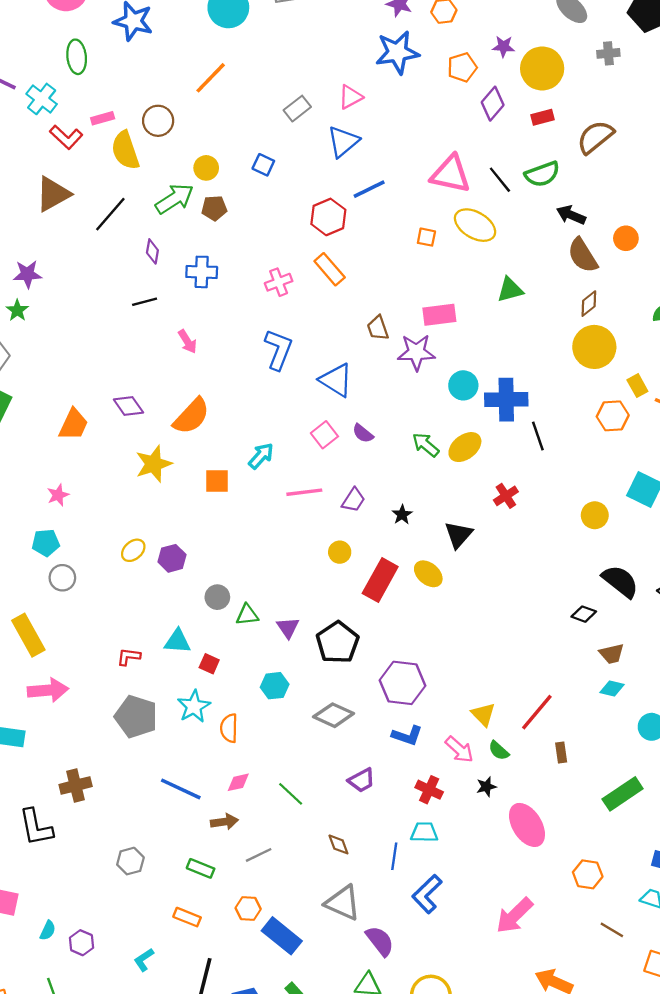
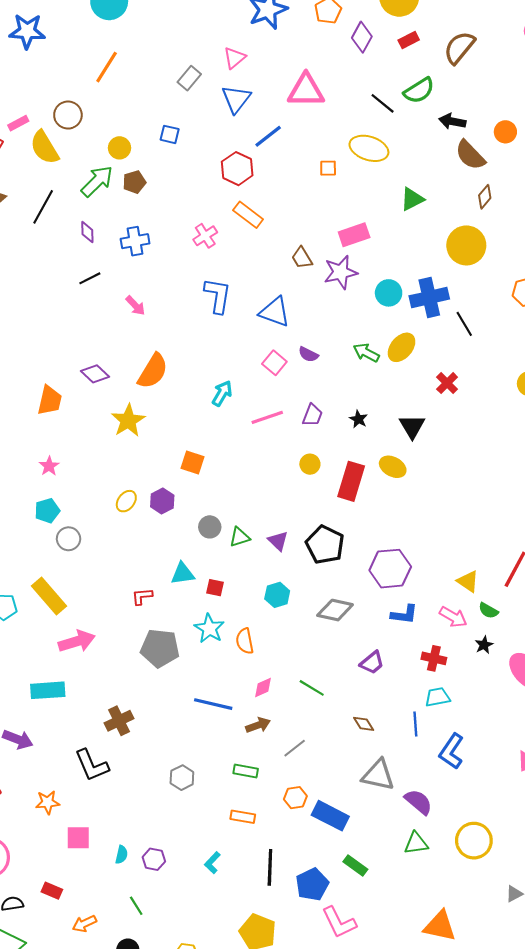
pink triangle: (450, 174) -> (306, 90), moved
yellow circle: (594, 347) -> (466, 245), moved
orange square: (217, 481) -> (192, 462), moved, turned 30

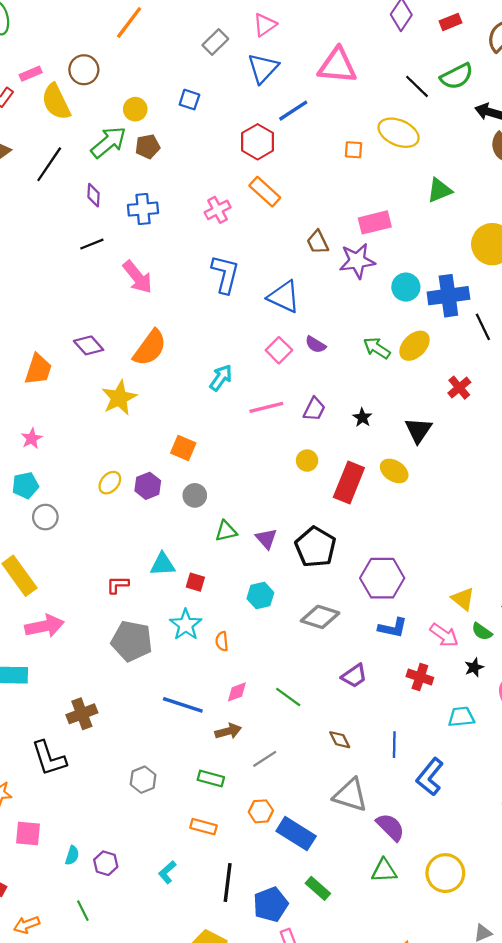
pink arrow: (135, 306) -> (137, 277), size x1.5
gray circle: (210, 527) -> (195, 495), moved
orange semicircle: (245, 641) -> (222, 641), size x0.7
cyan trapezoid: (437, 697) -> (461, 717), moved

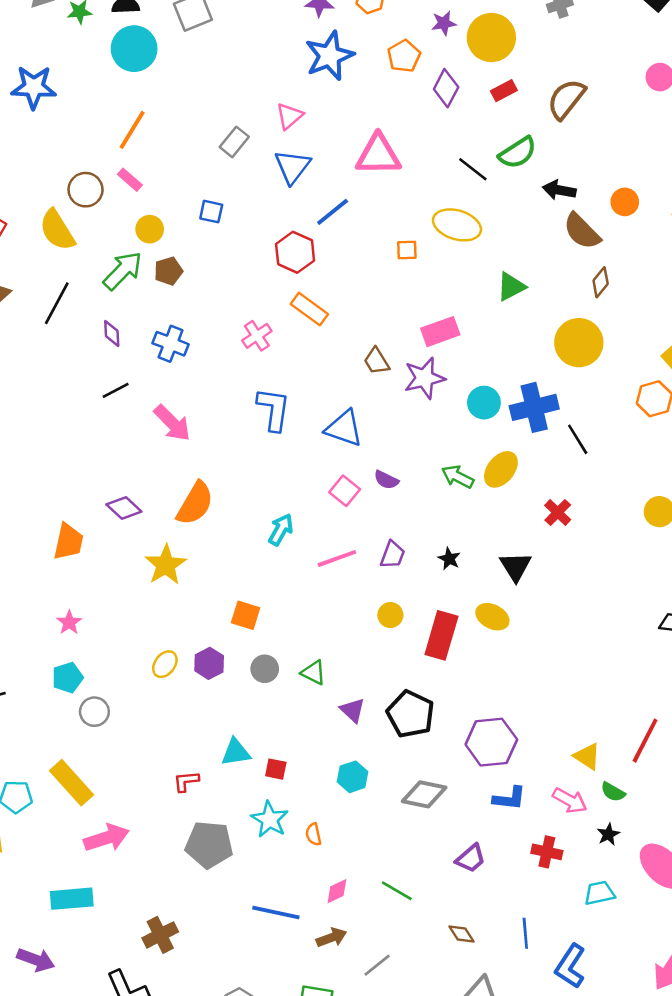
pink rectangle: (31, 74) -> (130, 180), moved, turned 70
blue cross: (143, 209) -> (171, 344), turned 32
green triangle: (226, 531) -> (313, 673), moved, turned 45

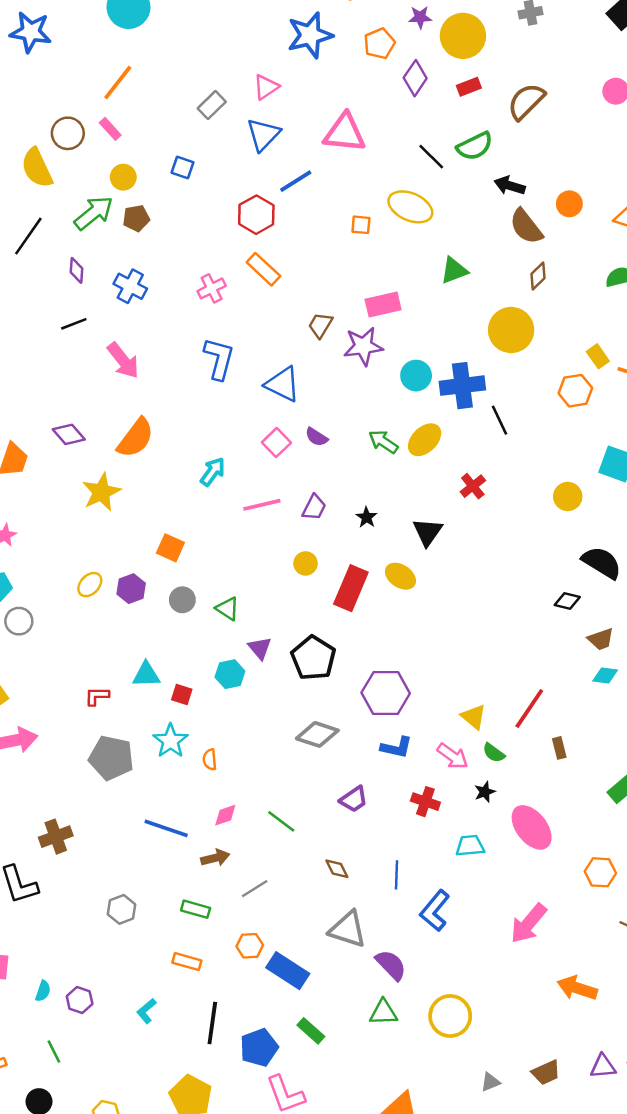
brown trapezoid: (377, 361) -> (320, 325), turned 56
cyan hexagon: (353, 777) -> (230, 674), moved

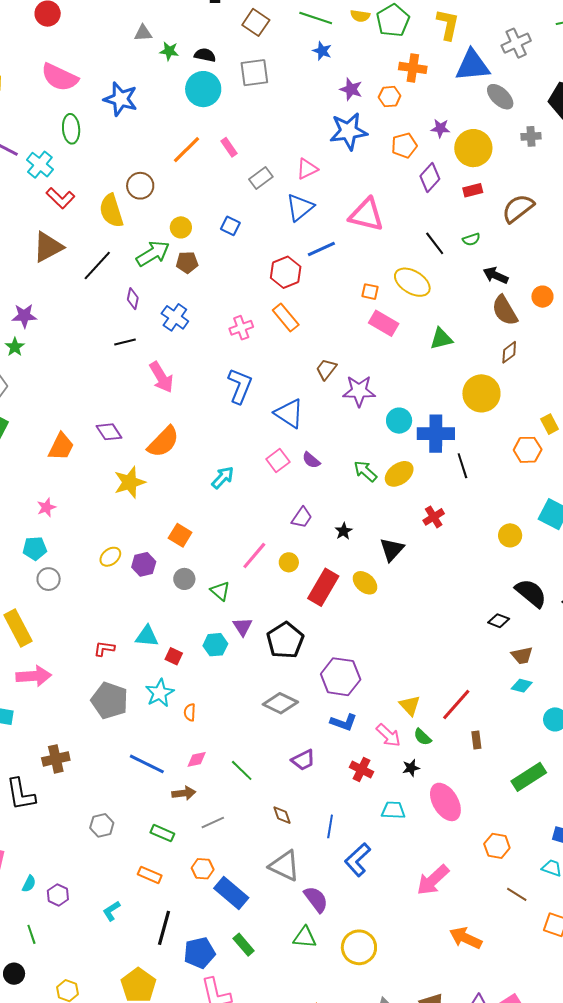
pink rectangle: (110, 129) -> (229, 147), moved
green semicircle: (475, 146) -> (471, 239), size x0.6
pink rectangle: (383, 305) -> (384, 323), moved, turned 36
pink line: (262, 505) -> (254, 555), moved, turned -44

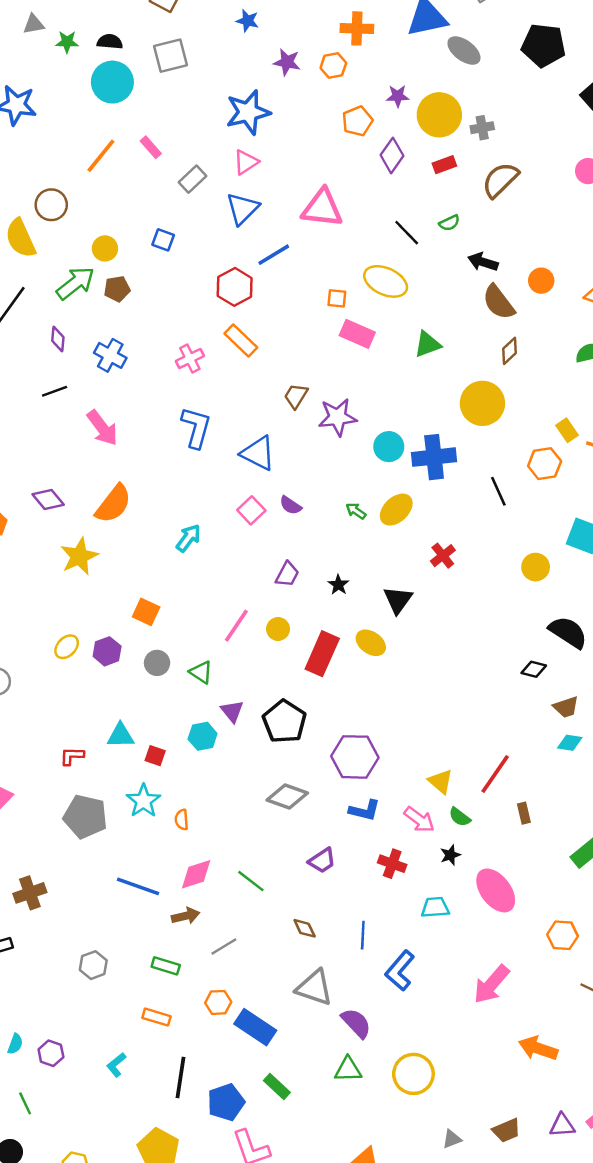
blue star: (348, 131) -> (248, 112), moved
gray cross: (531, 136) -> (482, 128), moved
black line: (462, 466) -> (498, 491), moved
green arrow: (365, 471) -> (356, 511), size x0.7
pink diamond: (197, 759) -> (196, 874), size x1.4

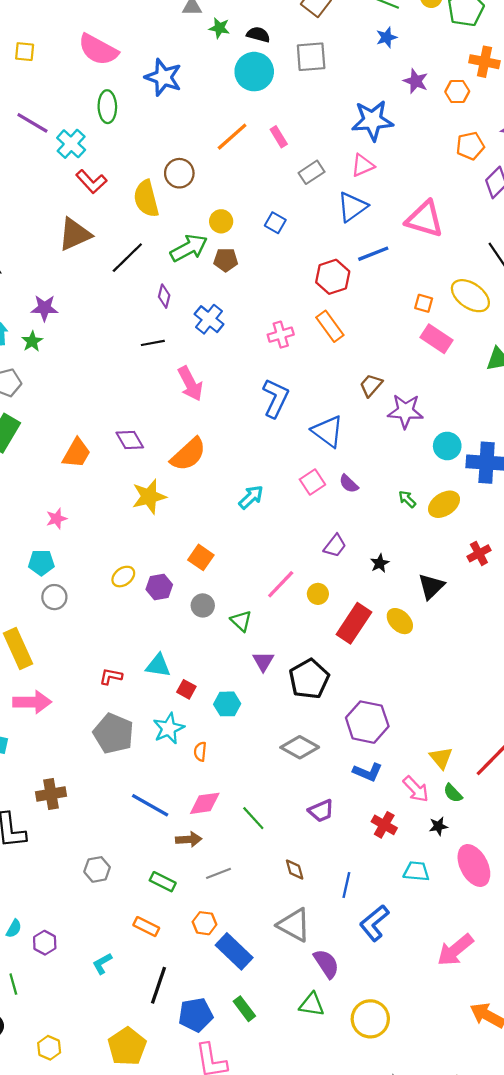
blue star: (248, 21) -> (386, 37), turned 30
cyan hexagon: (203, 736) -> (227, 704), moved

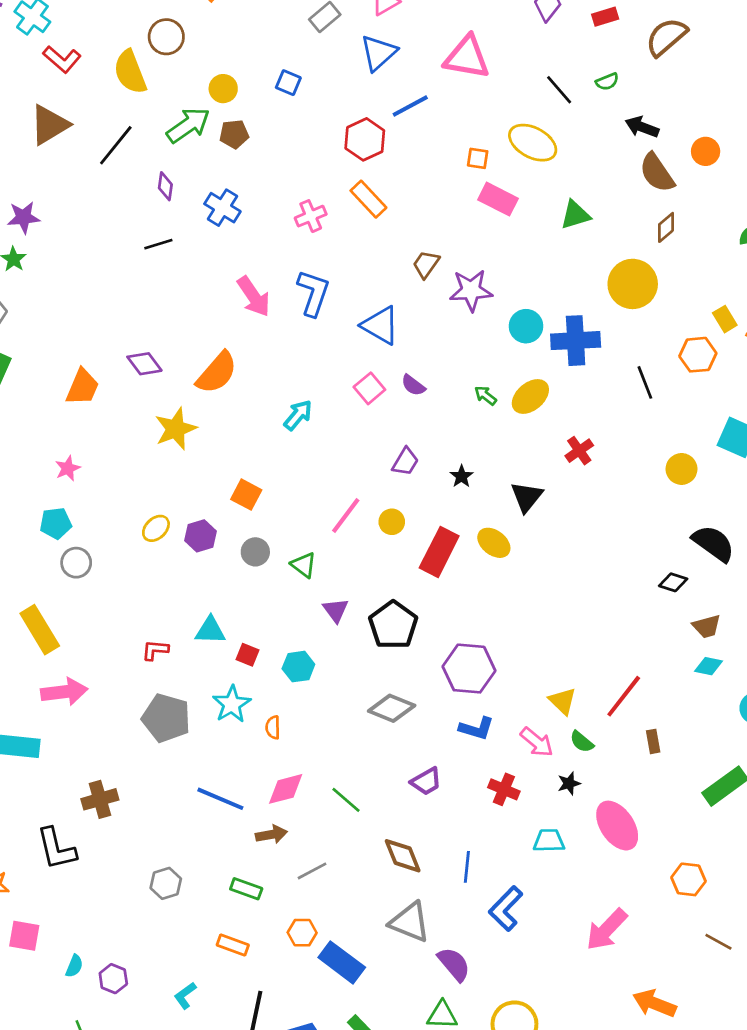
pink arrow: (190, 384) -> (254, 296), moved
brown diamond: (295, 870) -> (403, 856), size x1.5

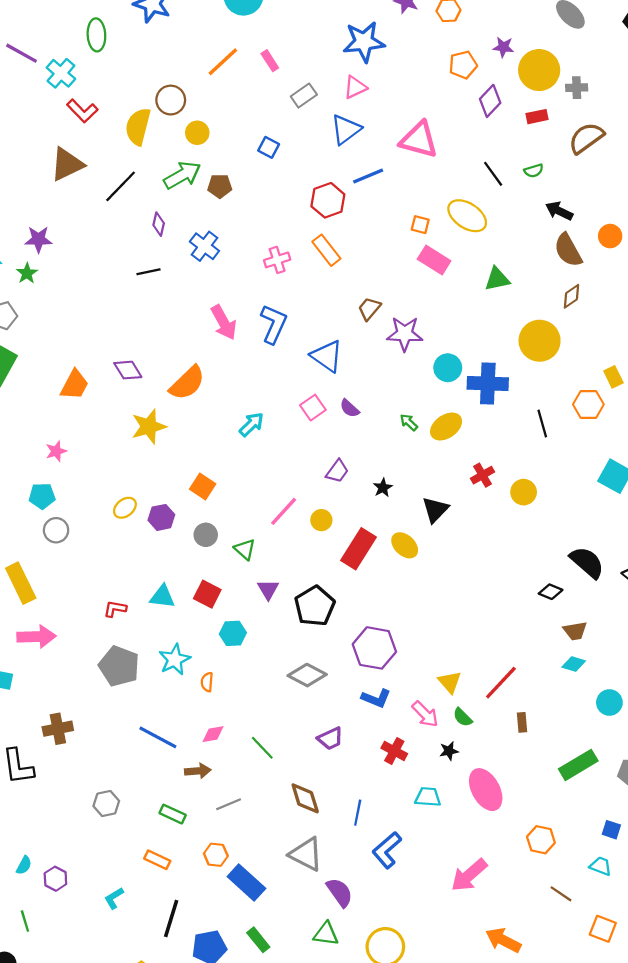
yellow semicircle: (130, 72) -> (138, 127), turned 30
yellow circle: (223, 89) -> (197, 133), moved
yellow circle: (681, 469) -> (524, 492), moved
red square: (247, 655) -> (207, 594), moved, size x1.4
pink diamond: (286, 789) -> (213, 734), size x0.7

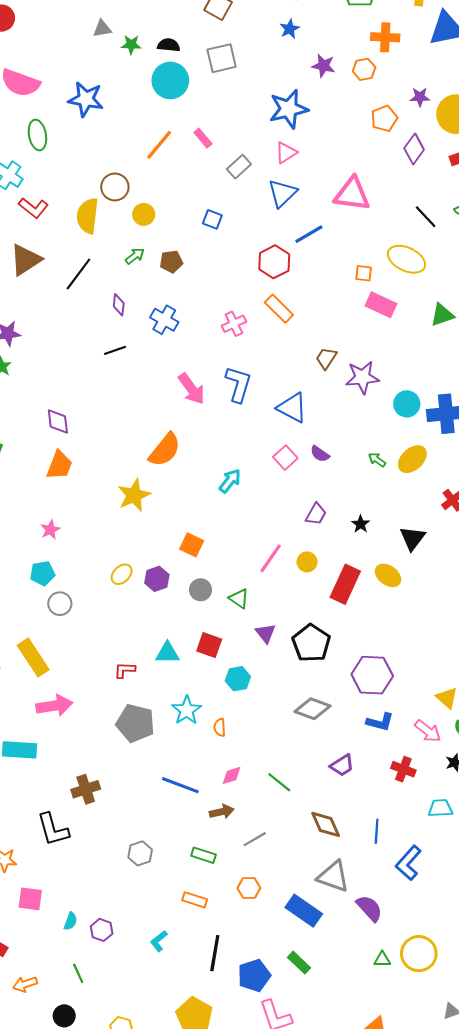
green arrow: (182, 175) -> (135, 256), size x0.6
purple diamond: (128, 370) -> (58, 422), moved, turned 32
blue rectangle: (246, 882) -> (304, 911), moved
green triangle: (326, 934) -> (382, 959), moved, size x0.7

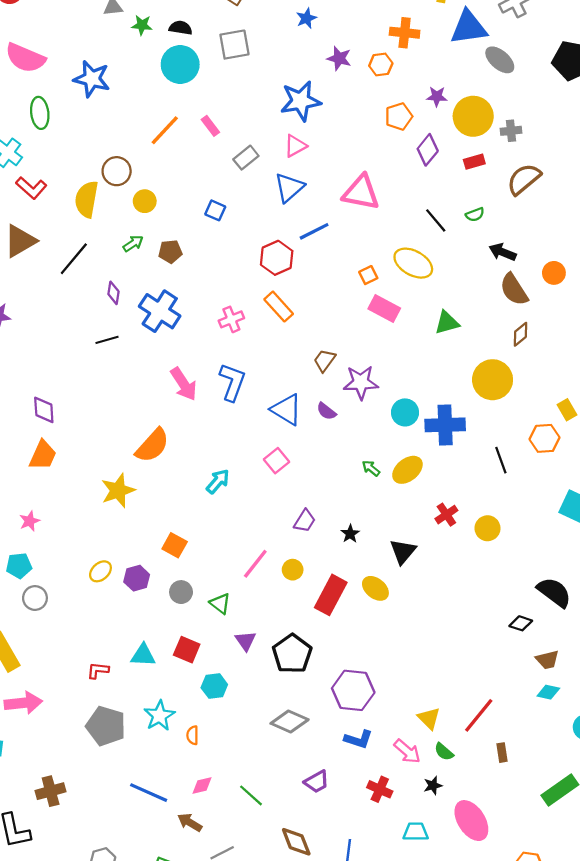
orange square: (364, 273) -> (368, 275), turned -36
blue cross: (164, 320) -> (160, 311), size x1.4
purple semicircle: (320, 454) -> (326, 411), moved
brown arrow: (222, 812) -> (190, 822), turned -140

